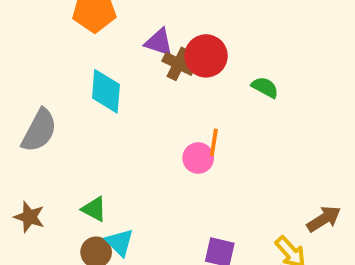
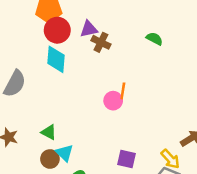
purple triangle: (159, 42) -> (89, 29), turned -30
red circle: (206, 56) -> (57, 30), moved
green semicircle: (265, 87) -> (154, 39), moved

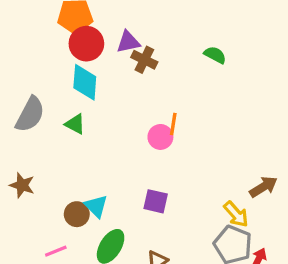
green triangle: (49, 132) -> (75, 124), moved
purple square: (126, 159) -> (156, 201), moved

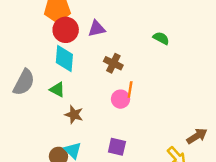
brown cross: (144, 60) -> (113, 63), moved
brown star: (22, 185) -> (74, 115), moved

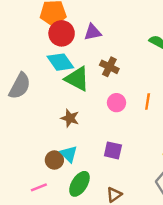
cyan diamond: (64, 58) -> (60, 62), turned -40
green triangle: (57, 90) -> (77, 79), moved, size x1.6
orange line: (130, 90) -> (148, 101), moved

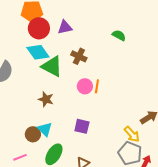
orange line: (148, 101) -> (97, 86), moved

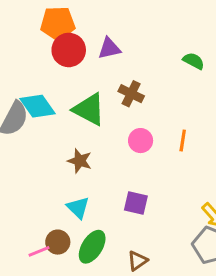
cyan diamond: (38, 52) -> (37, 106), moved
orange line: (97, 86) -> (183, 141), moved
brown circle: (33, 134) -> (58, 242), moved

